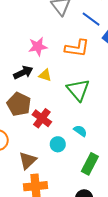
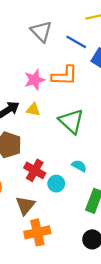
pink star: (38, 47) -> (35, 80), moved
red cross: (42, 118) -> (35, 170), moved

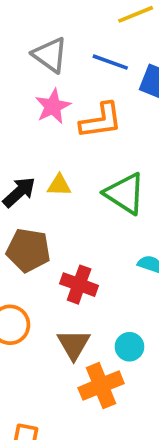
pink star: (35, 80) -> (53, 106), moved
cyan circle: (56, 184) -> (129, 347), moved

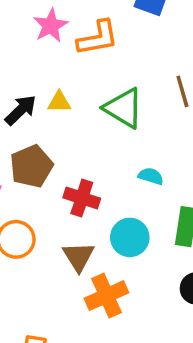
brown pentagon: (28, 250) -> (31, 166), turned -30
cyan circle: (129, 347) -> (130, 237), moved, size x1.4

